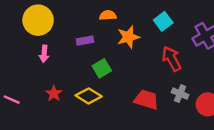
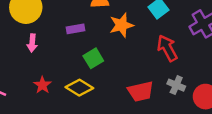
red trapezoid: (146, 100) -> (141, 91), turned 150

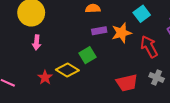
orange star: (121, 25) -> (122, 33), moved
purple rectangle: (76, 29) -> (99, 31), moved
yellow diamond: (79, 88) -> (67, 70), moved

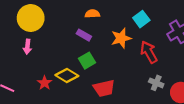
purple rectangle: (99, 31) -> (84, 35), moved, turned 40
pink arrow: (37, 42) -> (27, 47), moved
red trapezoid: (127, 83) -> (104, 88), moved

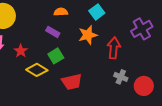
cyan square: (141, 19) -> (97, 12), moved
red arrow: (149, 52) -> (114, 48), turned 35
red star: (44, 83) -> (21, 51), moved

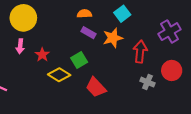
purple rectangle: (53, 32) -> (89, 33), moved
red trapezoid: (72, 82) -> (96, 87), turned 60
red circle: (144, 86) -> (172, 70), moved

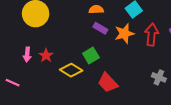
pink arrow: (20, 46) -> (27, 54), moved
red arrow: (140, 52) -> (152, 35), moved
red star: (42, 55) -> (46, 55), moved

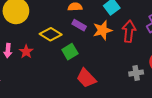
yellow diamond: (71, 70) -> (51, 34), moved
gray cross: (159, 77) -> (136, 73), turned -32

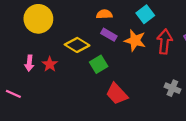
orange star: (103, 30) -> (135, 40), turned 30
gray cross: (136, 73) -> (172, 88), turned 32

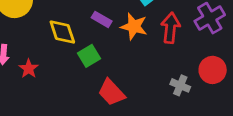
yellow diamond: (77, 45) -> (62, 32), turned 40
red star: (50, 64) -> (29, 69), moved

